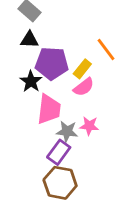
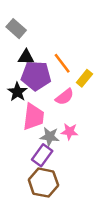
black triangle: (30, 40) -> (26, 57), moved
orange line: (106, 49) -> (62, 63), moved
yellow rectangle: (82, 69) -> (84, 78), moved

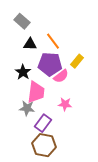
orange line: (62, 63) -> (53, 41), moved
purple pentagon: (36, 76) -> (50, 64), moved
gray star: (50, 137) -> (27, 108), moved

